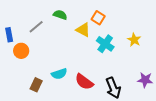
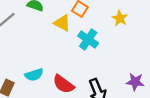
yellow star: (134, 40) -> (120, 18), moved

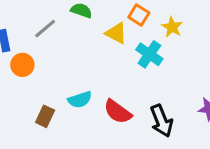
yellow star: (120, 18) -> (172, 27), moved

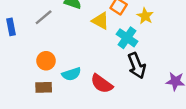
orange circle: (22, 65) -> (46, 61), moved
brown rectangle: (45, 116) -> (44, 87), turned 63
black arrow: (162, 121) -> (137, 66), moved

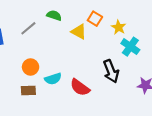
cyan cross: (127, 38) -> (130, 47), moved

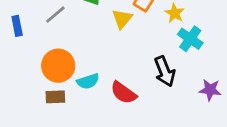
yellow triangle: (79, 32) -> (122, 19), turned 42
orange circle: (31, 67) -> (58, 66), size x1.5

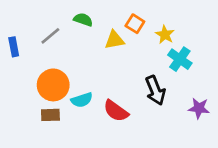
yellow triangle: (122, 19) -> (114, 40), turned 40

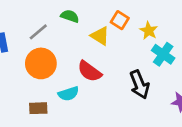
yellow triangle: (114, 40) -> (100, 36), turned 42
orange circle: (53, 85) -> (41, 63), moved
red semicircle: (116, 111) -> (90, 71), moved

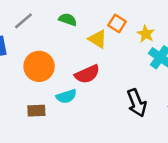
gray line: (38, 32) -> (23, 21), moved
red semicircle: (90, 71) -> (87, 74), turned -60
black arrow: (139, 85) -> (137, 103), moved

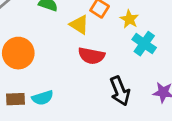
red semicircle: (87, 74) -> (91, 56), moved, turned 35
cyan semicircle: (66, 96) -> (43, 98), moved

